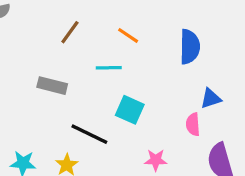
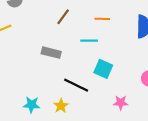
orange line: (128, 35) -> (102, 19), turned -32

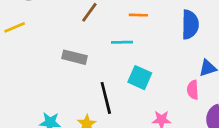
black line: (76, 85) -> (106, 98), turned 50

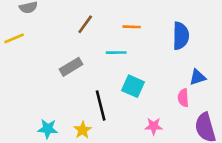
gray rectangle: (74, 57) -> (71, 67), turned -45

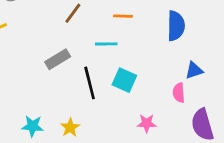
black line: (101, 106) -> (90, 83), moved

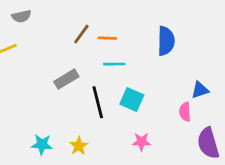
orange line: (123, 16) -> (107, 38), moved
blue semicircle: (176, 26) -> (166, 41), moved
pink star: (147, 123) -> (141, 142), moved

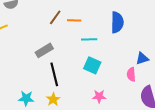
cyan line: (114, 64) -> (89, 39), moved
black line: (98, 102) -> (54, 74), moved

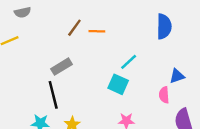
blue semicircle: (117, 22) -> (164, 27), moved
cyan line: (89, 39) -> (129, 62), moved, turned -42
black line: (54, 74) -> (53, 95), moved

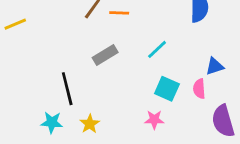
gray rectangle: (61, 67) -> (105, 55), moved
cyan square: (118, 84) -> (167, 89), moved

